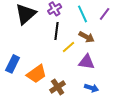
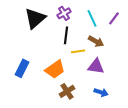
yellow line: (69, 47) -> (78, 51), turned 32
orange trapezoid: (37, 74) -> (55, 69), moved

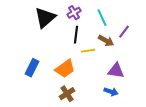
purple line: (114, 18) -> (124, 32), moved
purple triangle: (96, 66) -> (116, 71), moved
brown cross: (67, 91) -> (67, 94), moved

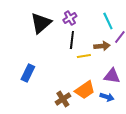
cyan line: (102, 18) -> (108, 21), moved
brown arrow: (106, 41) -> (102, 46), turned -35
orange trapezoid: (65, 69) -> (85, 90), moved

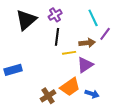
blue rectangle: (28, 73) -> (13, 70), turned 48
purple triangle: (112, 76) -> (85, 65), moved, turned -42

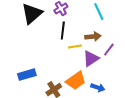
purple line: (105, 34) -> (109, 50), moved
blue rectangle: (13, 70) -> (27, 75), moved

